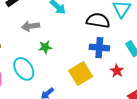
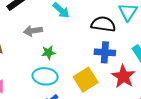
cyan ellipse: (24, 69) -> (45, 76), moved, turned -50
red star: (117, 71) -> (123, 76), size x1.6

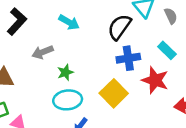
black semicircle: (103, 24) -> (119, 27), turned -50

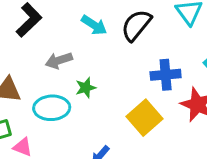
black semicircle: (119, 27) -> (136, 25), moved
cyan ellipse: (68, 100) -> (52, 108), moved

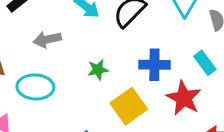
green star: (86, 88) -> (98, 70), moved

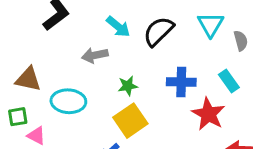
gray arrow: (47, 39) -> (95, 55), moved
yellow square: (129, 106) -> (130, 121), moved

